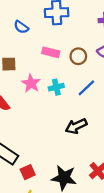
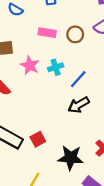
blue line: (86, 88) -> (78, 79), moved
red square: (28, 172) -> (38, 139), moved

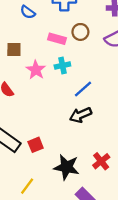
brown circle: (75, 34) -> (80, 32), moved
cyan cross: (56, 67) -> (62, 65), moved

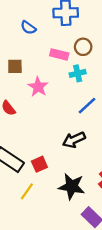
cyan cross: (62, 65) -> (78, 73), moved
black arrow: (81, 115) -> (74, 140), moved
yellow line: (27, 186) -> (27, 191), moved

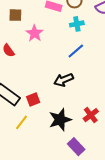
cyan cross: (78, 73) -> (77, 24), moved
black star: (72, 186) -> (60, 120), turned -30

